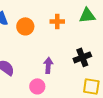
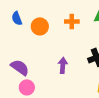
pink circle: (37, 86) -> (27, 87), moved

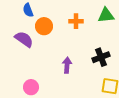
blue semicircle: (17, 18) -> (28, 10), moved
purple semicircle: (20, 67) -> (24, 39), moved

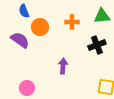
black cross: (101, 57) -> (97, 45), moved

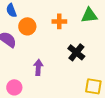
black cross: (97, 45) -> (76, 52), moved, turned -30
purple arrow: (63, 66) -> (38, 67), moved

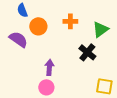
green triangle: (89, 15) -> (100, 29), moved, turned -30
pink circle: (14, 87) -> (46, 87), moved

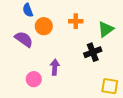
black cross: (87, 52) -> (93, 52), turned 30
pink circle: (46, 87) -> (34, 79), moved

